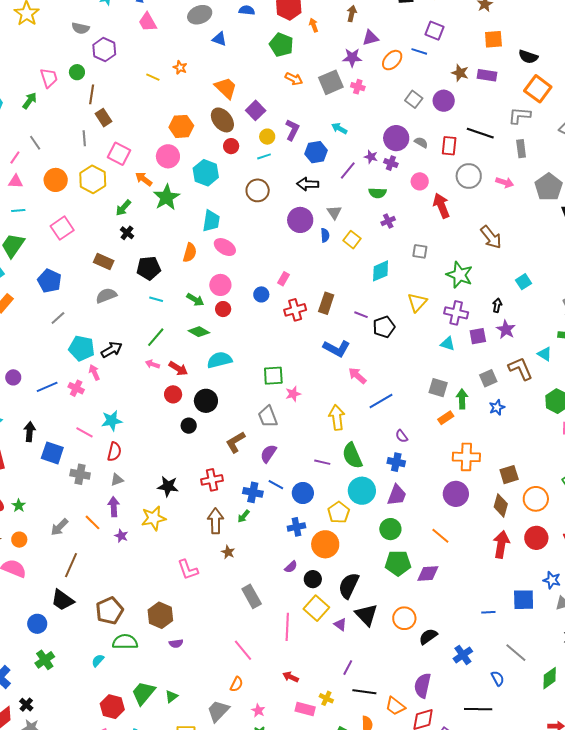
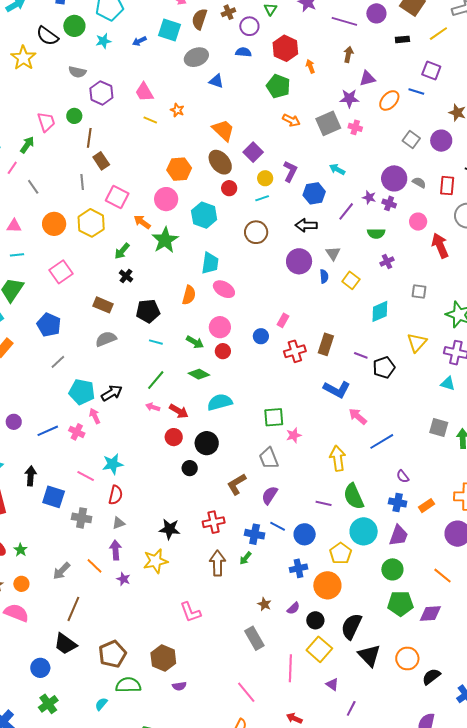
pink trapezoid: (148, 22) -> (144, 92), moved
pink line: (15, 157) -> (12, 168), moved
orange rectangle: (446, 418) -> (427, 506), moved
brown star: (228, 552) -> (264, 604), moved
purple triangle: (340, 624) -> (332, 684), moved

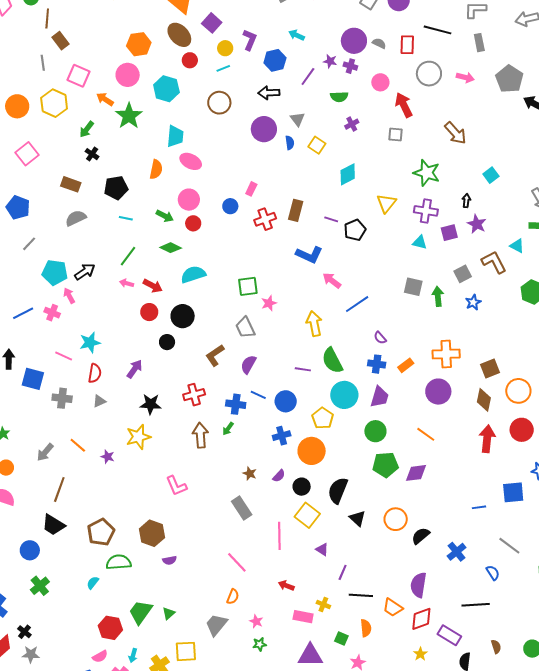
gray square: (419, 292) -> (395, 135), moved
purple arrow: (116, 550) -> (135, 369), moved, turned 42
black triangle: (369, 655) -> (357, 518), size x0.7

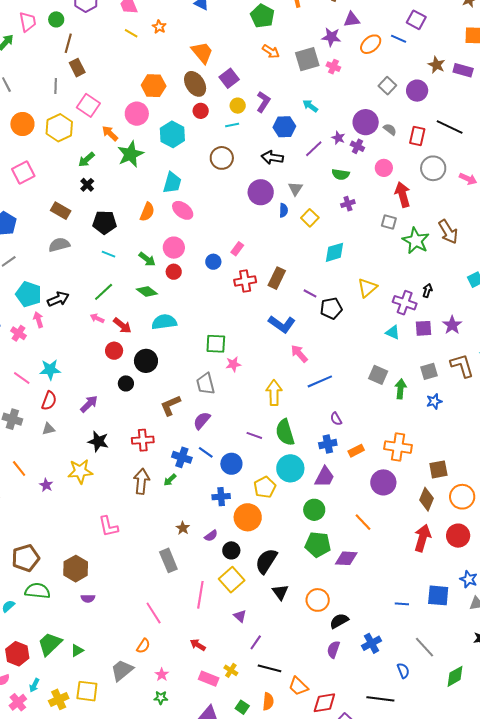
green star: (427, 173) -> (416, 241), moved
black arrow: (466, 201) -> (427, 291), moved
blue cross: (377, 364) -> (328, 444), turned -30
purple semicircle: (418, 585) -> (333, 649), moved, size x0.7

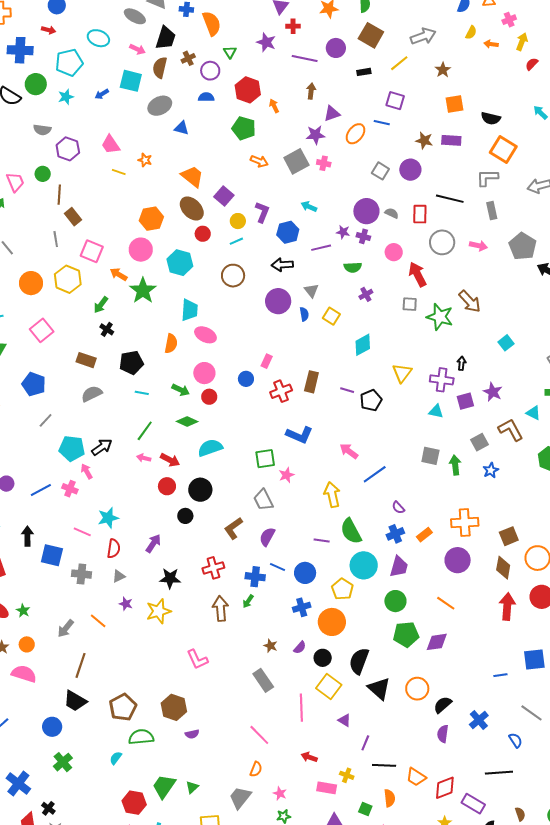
purple line: (314, 149) -> (321, 248), turned 42
blue L-shape: (282, 324) -> (299, 435), moved
purple star: (46, 485) -> (126, 604), moved
black triangle: (280, 592) -> (379, 689), size x1.4

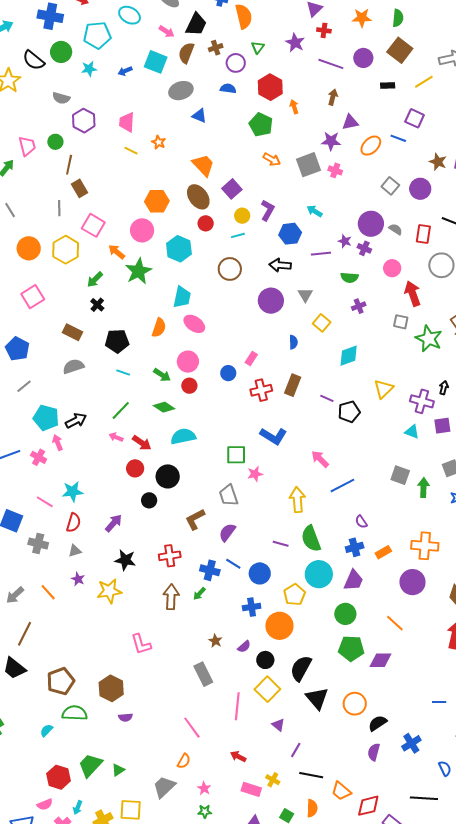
pink trapezoid: (111, 145) -> (127, 122), turned 30
blue semicircle: (304, 314) -> (293, 342), moved

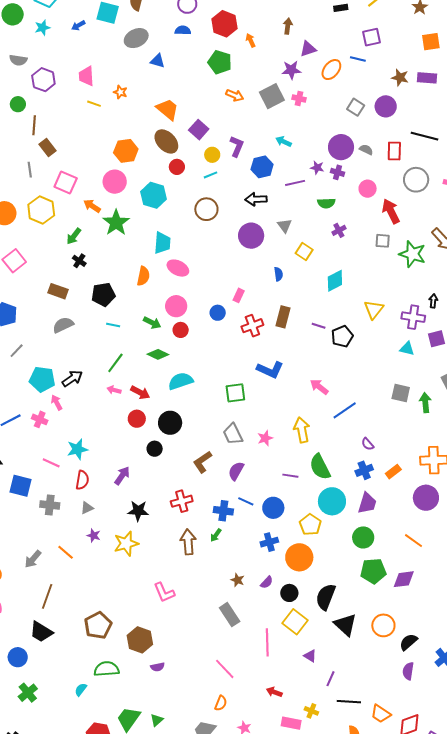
purple square: (415, 118) -> (372, 37), turned -30
pink star: (255, 474) -> (265, 438), moved
brown pentagon: (61, 681) -> (98, 625), moved

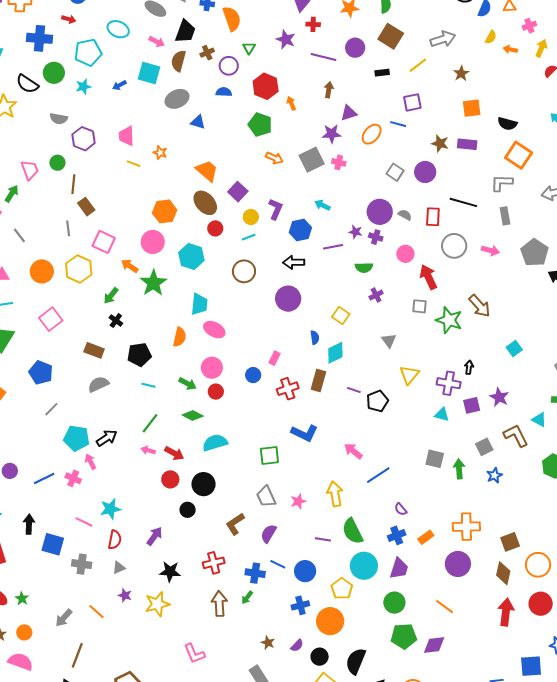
gray triangle: (285, 226) -> (389, 341), moved
cyan diamond: (335, 281) -> (335, 353), moved

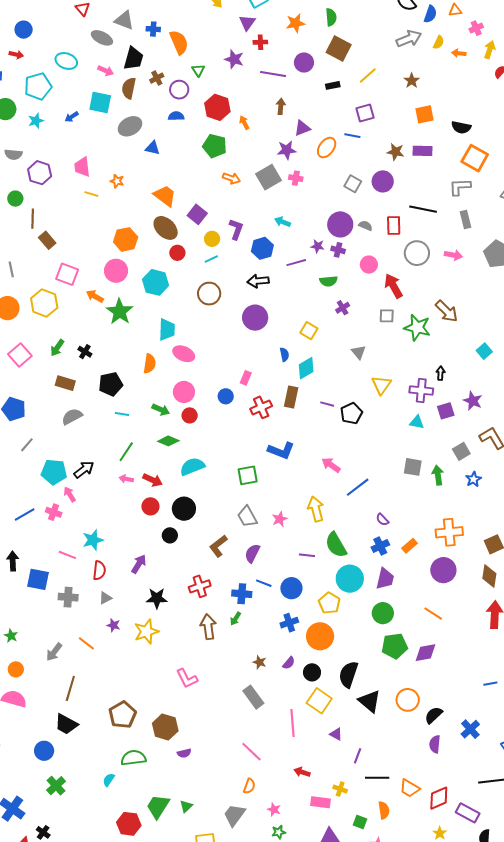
gray arrow: (443, 39) -> (409, 39), moved
gray line: (68, 228) -> (11, 269), moved
green arrow: (111, 296) -> (57, 348), moved

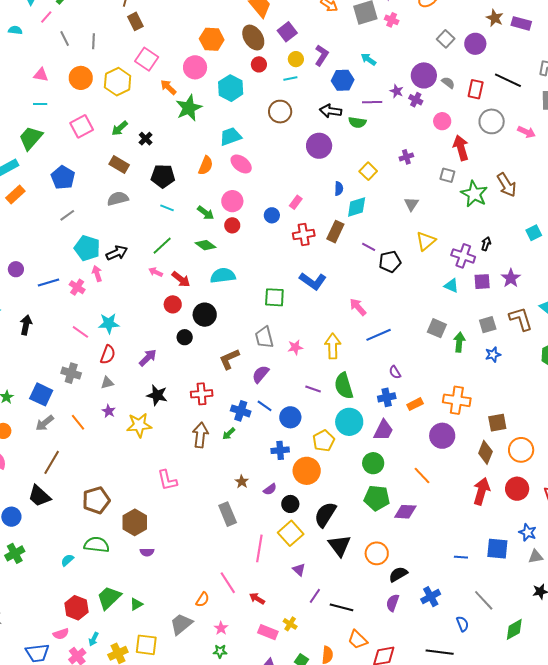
green semicircle: (328, 281) -> (357, 122), moved
cyan trapezoid: (167, 329) -> (231, 136), turned -125
blue square: (38, 579) -> (41, 394), moved
pink line: (251, 752) -> (228, 583), moved
black line: (377, 778) -> (342, 607), moved

